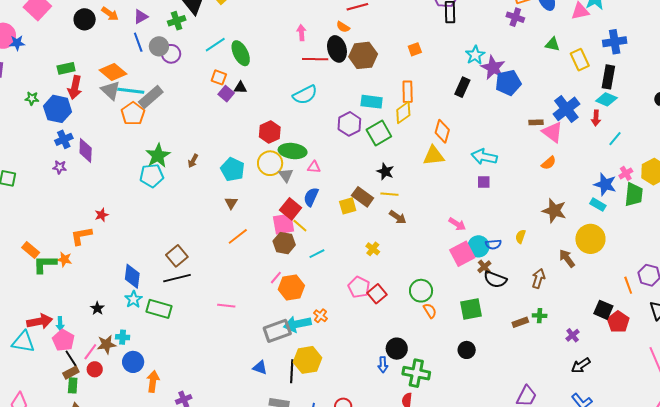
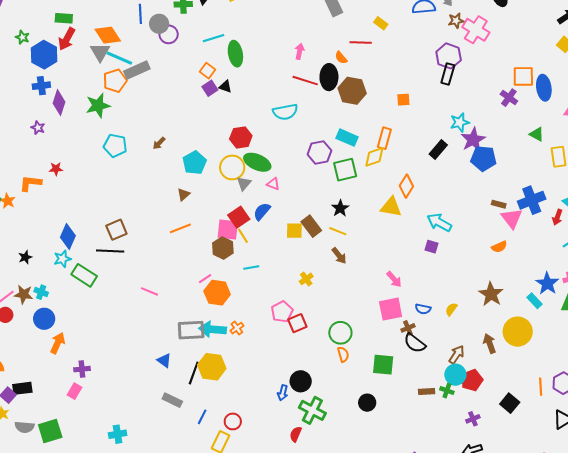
green star: (158, 156) -> (98, 105), moved
purple star: (60, 167) -> (38, 128), moved
cyan circle: (478, 246) -> (455, 375), moved
red pentagon: (618, 322) -> (472, 380), moved

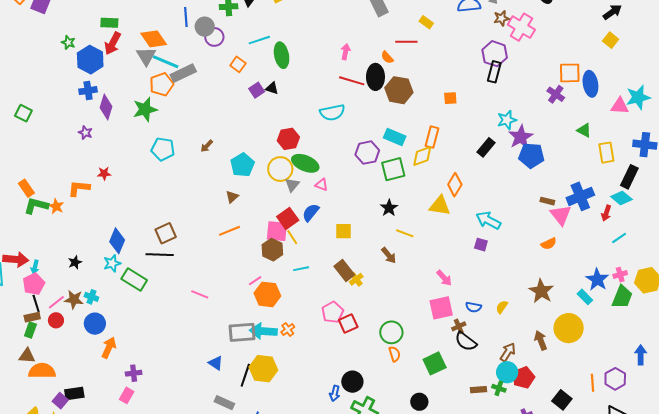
orange square: (208, 71) -> (238, 64), moved
brown rectangle: (311, 226) -> (344, 270), moved
yellow line: (338, 231) -> (405, 233), moved
green square: (383, 365) -> (435, 363), turned -30

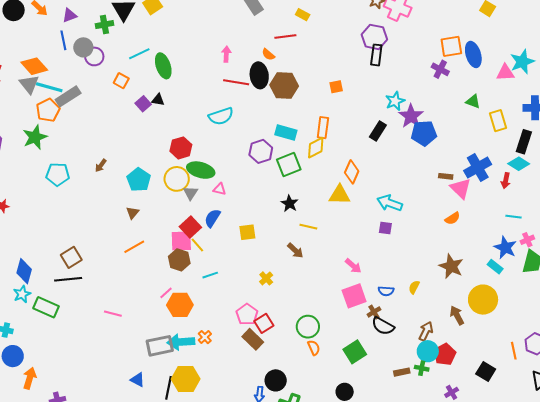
cyan line: (619, 238) -> (513, 217), moved, turned 49
brown rectangle: (344, 270) -> (253, 339), moved

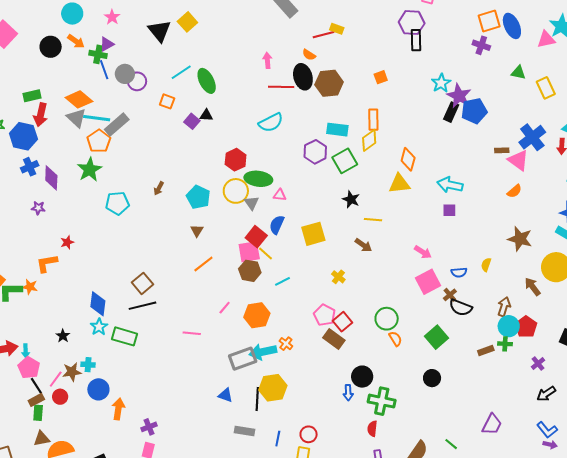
yellow rectangle: (303, 15) -> (337, 29), moved
green cross: (104, 25) -> (98, 54), moved, turned 30
black rectangle: (378, 131) -> (451, 112), moved
yellow square: (247, 232) -> (313, 234), size x1.4
pink line: (166, 293) -> (225, 308), moved

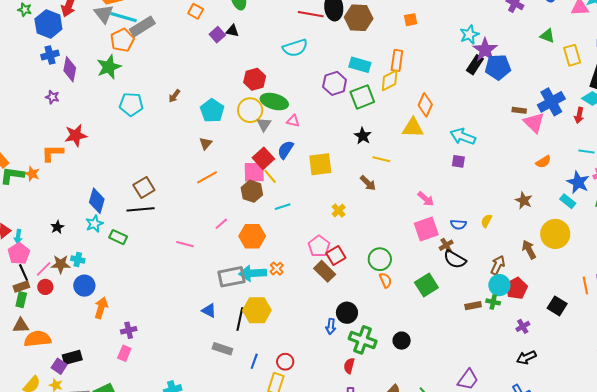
orange semicircle: (514, 191) -> (543, 162), moved
brown star: (520, 239) -> (524, 200), size x0.7
red star: (67, 242) -> (76, 135), size x1.6
green rectangle: (125, 336) -> (118, 237), size x0.7
black circle: (432, 378) -> (402, 341), moved

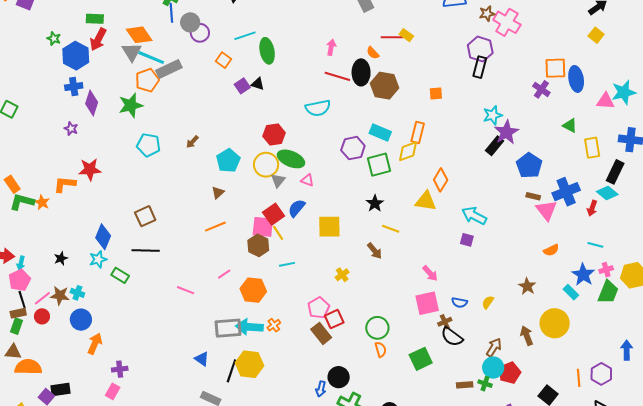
blue pentagon: (498, 67) -> (529, 166), moved, turned 30
brown square: (144, 187) -> (145, 216), moved

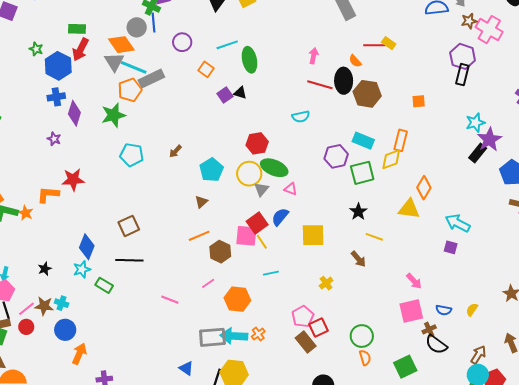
gray circle: (190, 22) -> (137, 27), moved
cyan semicircle: (318, 108) -> (301, 117), size x0.7
brown hexagon: (258, 245) -> (220, 252), moved

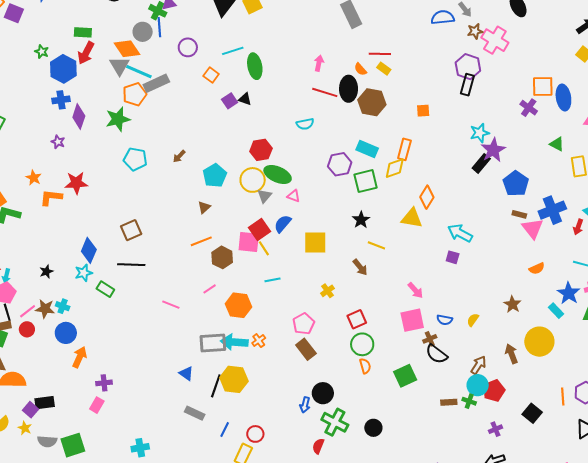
yellow rectangle: (389, 43) -> (384, 69), moved
orange star: (26, 213) -> (34, 178), moved
red square: (318, 328) -> (357, 319), moved

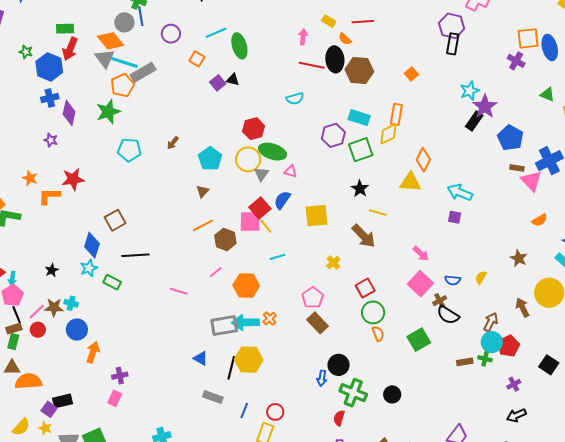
yellow rectangle: (384, 69) -> (329, 21), moved
orange square: (423, 111) -> (411, 74), turned -32
brown square: (131, 230) -> (115, 220), moved
brown arrow: (360, 267) -> (364, 236), size x1.5
pink square: (412, 320) -> (420, 284), turned -30

